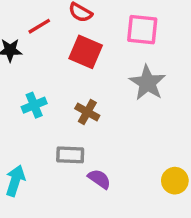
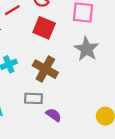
brown cross: (87, 112) -> (45, 69), size x1.5

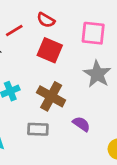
purple semicircle: (54, 115) -> (81, 124), moved

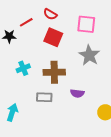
brown cross: (51, 96) -> (54, 72), turned -30
purple semicircle: (81, 124) -> (77, 93), turned 152

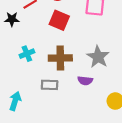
gray star: (89, 55) -> (98, 57), moved

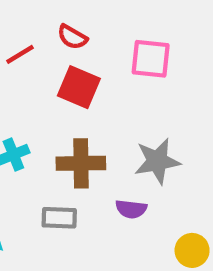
gray star: (98, 57) -> (157, 161), turned 30

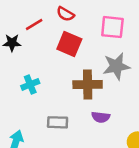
gray star: (157, 161) -> (116, 66), moved
brown cross: (81, 163) -> (88, 84), moved

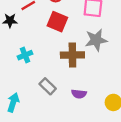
purple semicircle: (101, 117) -> (79, 94), moved
gray rectangle: (58, 122) -> (48, 86), turned 42

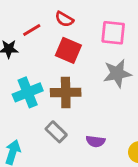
cyan cross: (25, 55) -> (28, 92), size x1.5
brown cross: (72, 55) -> (66, 92), moved

